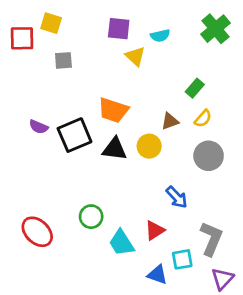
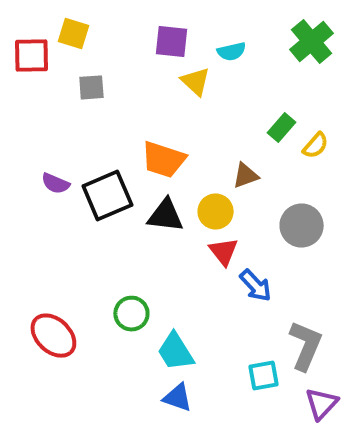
yellow semicircle: (203, 118) -> (316, 145), moved
red triangle: (155, 230) -> (224, 252), moved, turned -35
blue triangle: (157, 275) -> (178, 398), moved

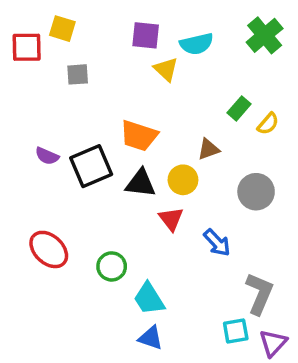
cyan semicircle: (232, 51) -> (197, 44), size x1.4
red triangle: (224, 252) -> (171, 219), moved
red ellipse: (53, 336) -> (49, 249), moved
cyan square: (264, 376) -> (236, 331), moved

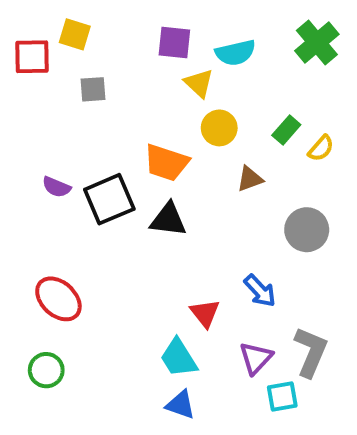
yellow circle: (183, 180) -> (219, 128), moved
red triangle: (171, 219) -> (205, 313), moved
green circle: (112, 266) -> (46, 370), moved
purple triangle: (273, 343) -> (256, 358), moved

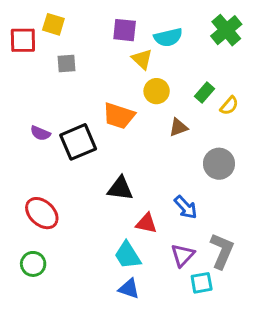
black triangle: (168, 220) -> (120, 188), moved
red triangle: (205, 313) -> (146, 223), turned -40

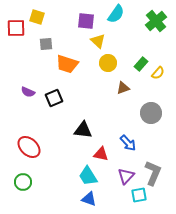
cyan semicircle: (168, 37) -> (116, 14), moved, turned -42
orange trapezoid: (119, 116) -> (67, 64), moved
black square: (78, 142) -> (54, 98), size x0.7

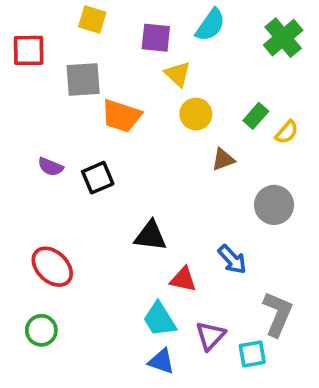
yellow square: (37, 17) -> (92, 20), moved
gray square: (46, 44) -> (83, 79), size x1.5
purple triangle: (126, 176) -> (210, 336), moved

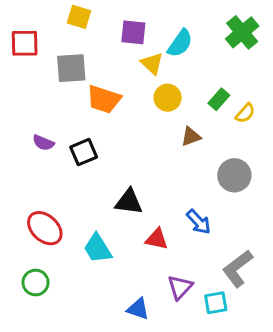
cyan semicircle: (210, 25) -> (180, 43), moved
gray L-shape: (278, 314) -> (237, 269), turned -150
cyan trapezoid: (160, 319) -> (98, 248), moved

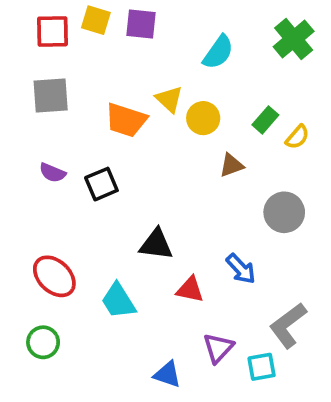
purple square: (133, 32) -> (141, 24), moved
red square: (25, 43) -> (52, 31), moved
yellow triangle: (152, 63) -> (169, 99), moved
gray square: (71, 68) -> (51, 96), moved

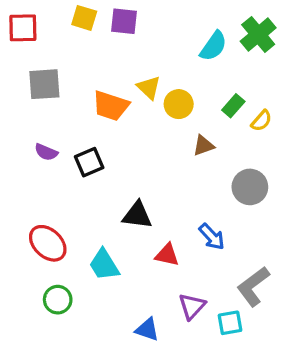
red square: (52, 31) -> (23, 28), moved
cyan semicircle: (218, 52) -> (213, 46), moved
green circle: (43, 342) -> (58, 300), moved

